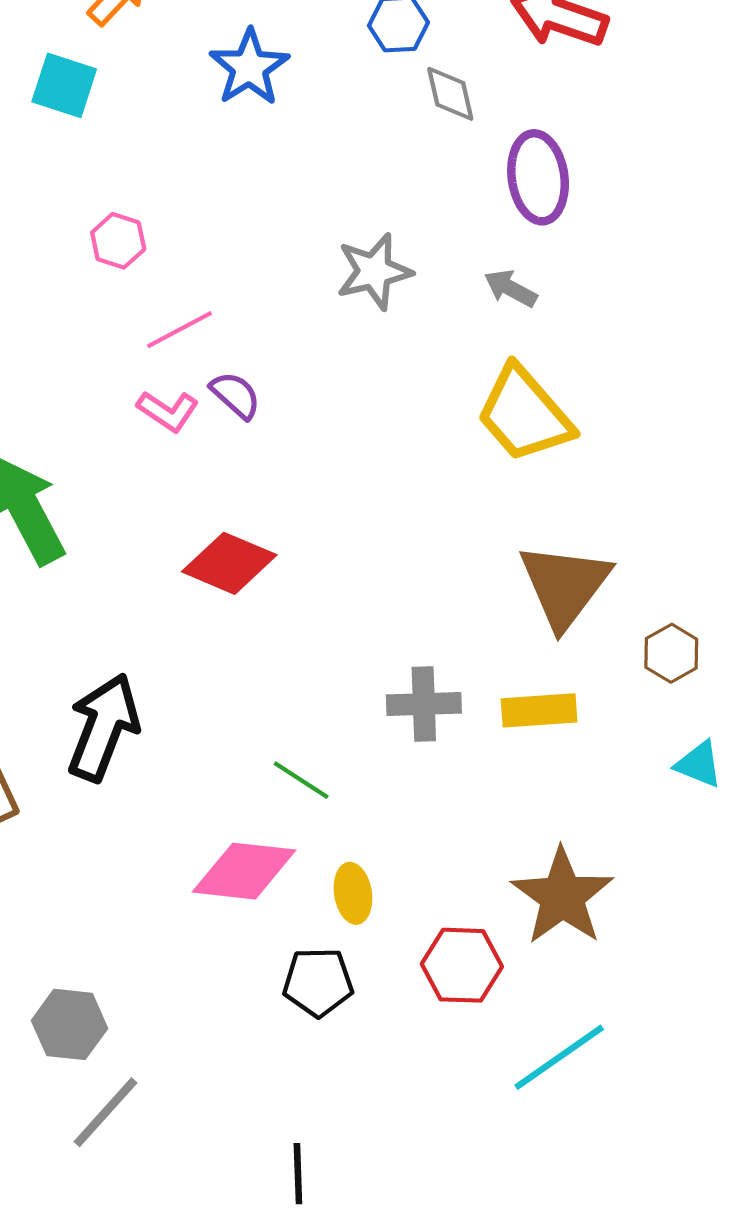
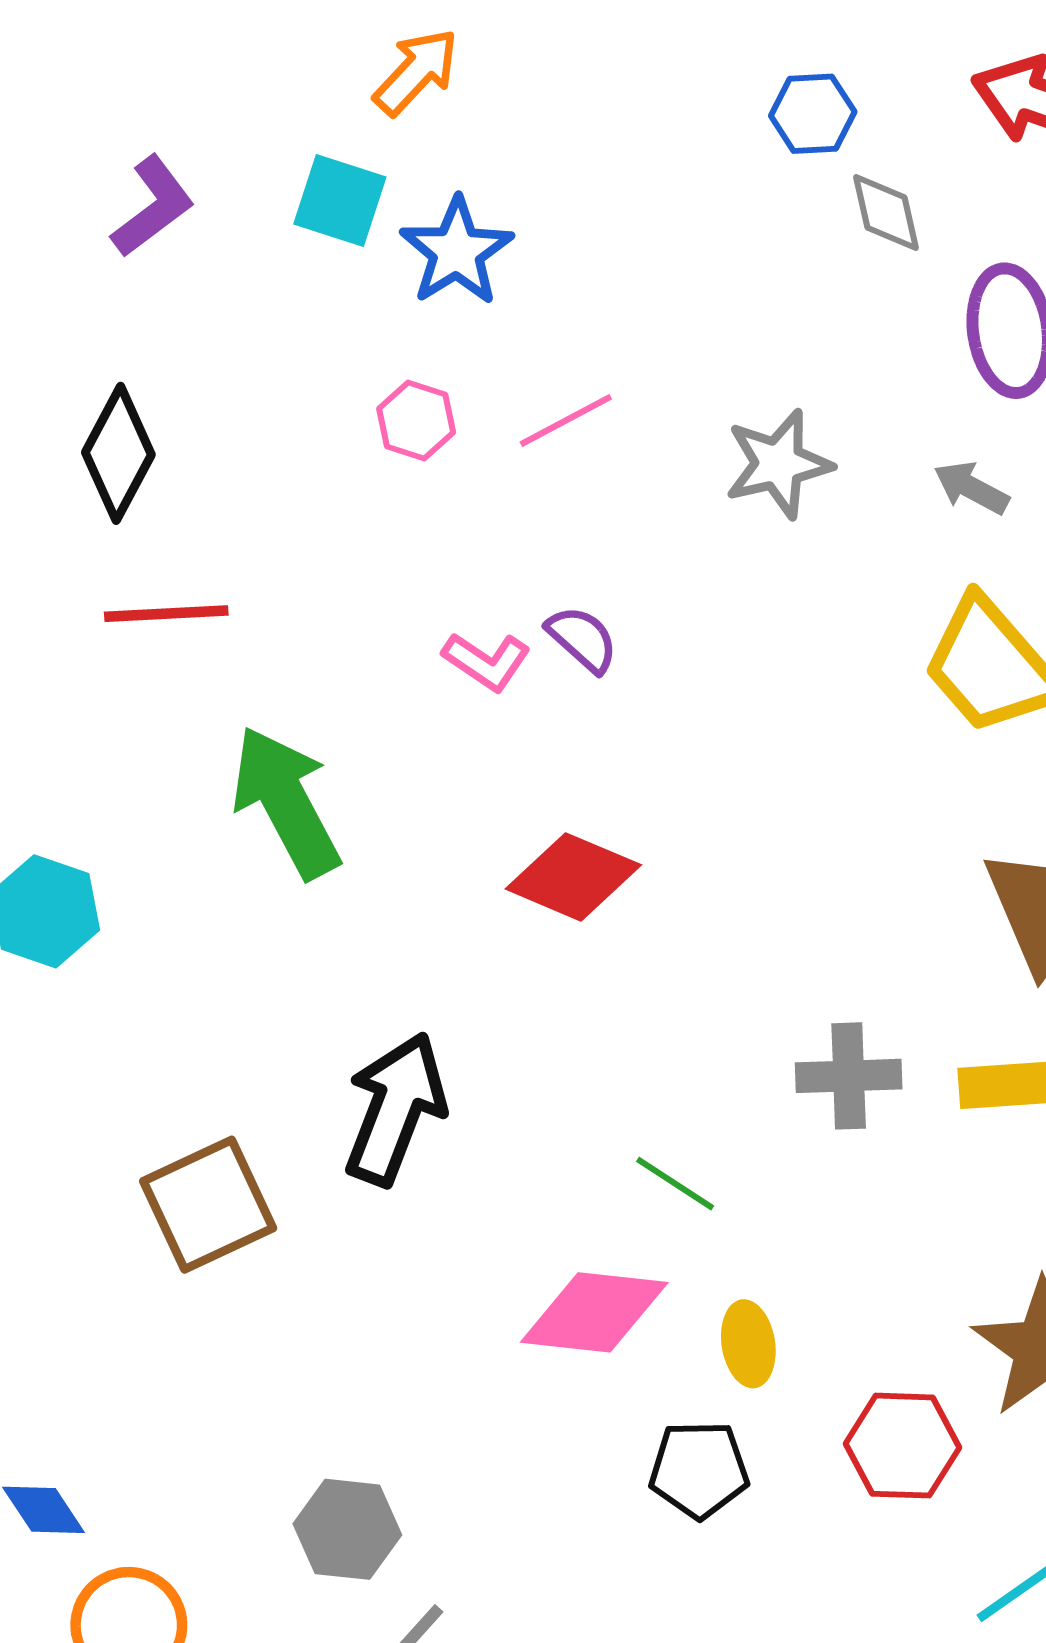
blue star: (249, 67) -> (457, 251), moved
pink line: (180, 330) -> (566, 420), moved

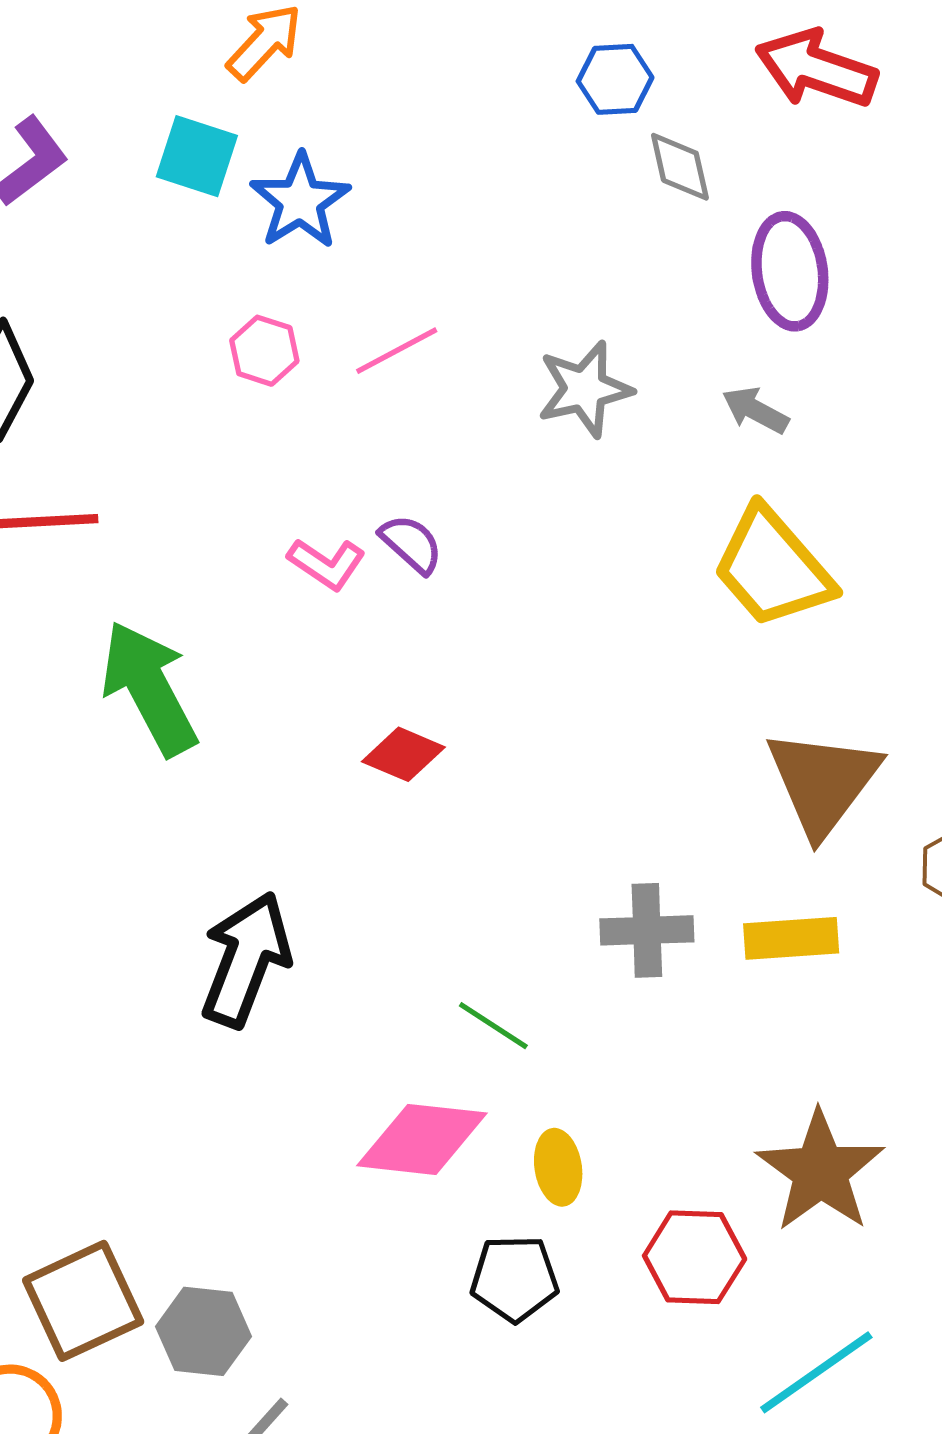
red diamond: (573, 877) -> (403, 754), size x0.7
brown square: (208, 1205) -> (83, 1301), moved

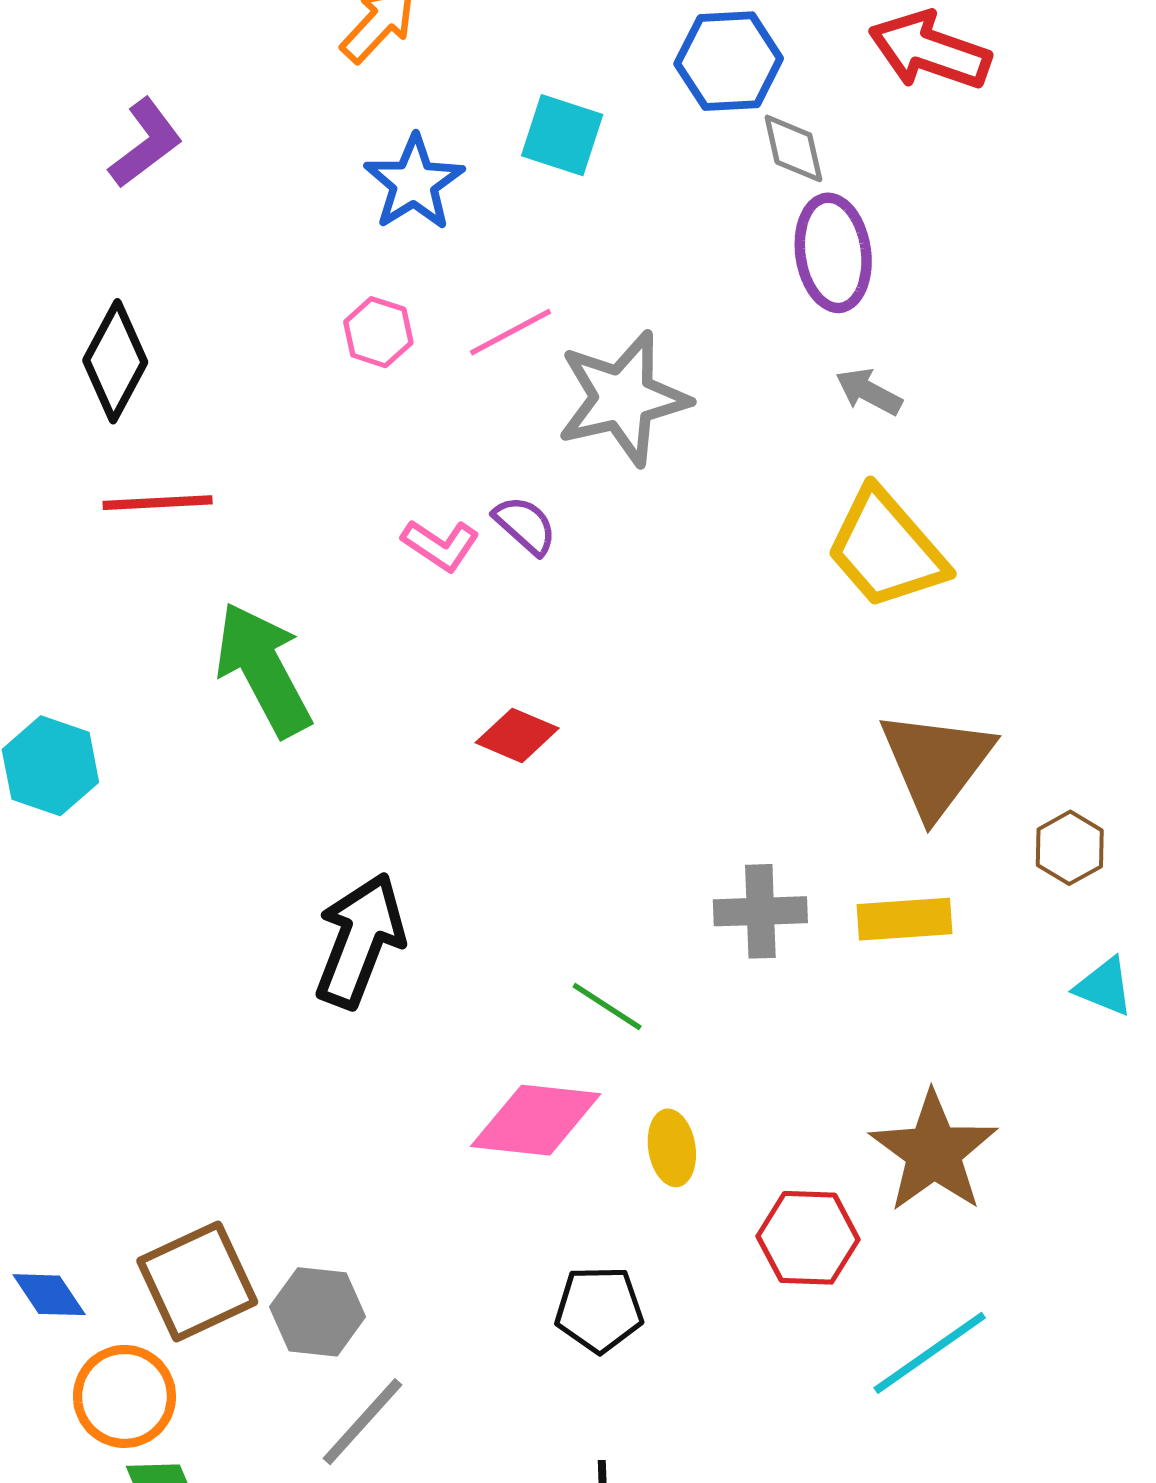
blue hexagon: (615, 79) -> (729, 61), size x1.4
cyan square: (197, 156) -> (562, 135), moved
purple ellipse: (790, 271) -> (833, 253), moved
gray star: (585, 389) -> (623, 398), moved, size x1.4
black pentagon: (515, 1278) -> (599, 1309), moved

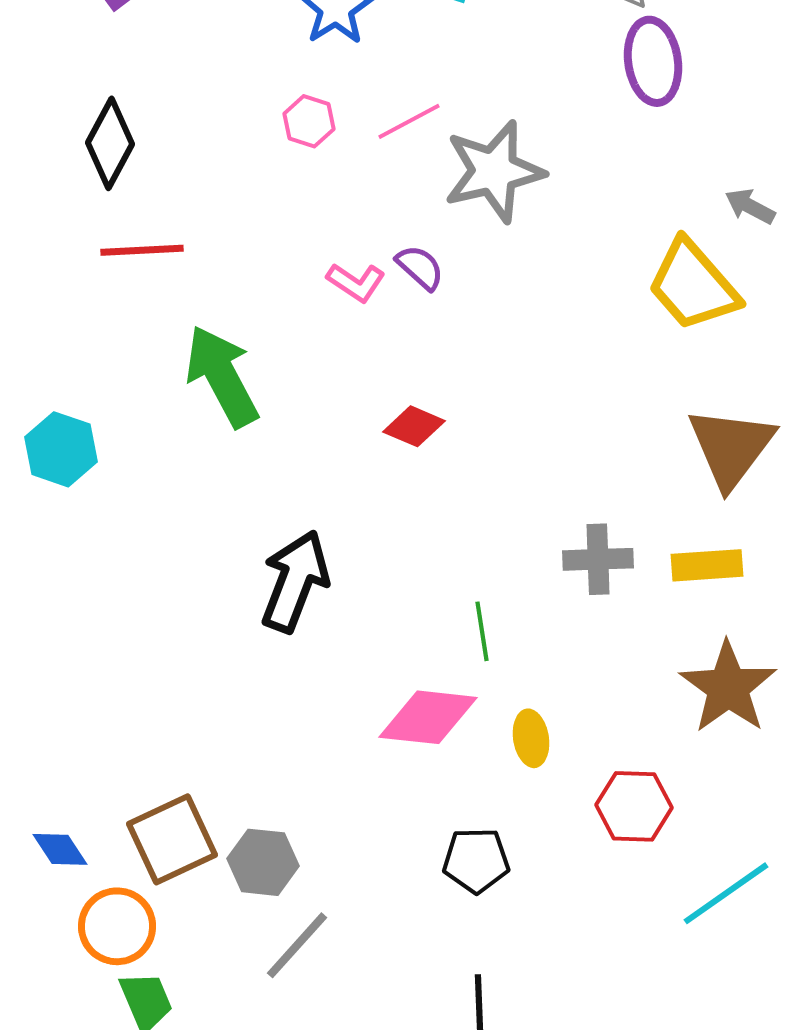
gray arrow: (869, 392) -> (750, 206), moved
green line: (607, 1006) -> (482, 631), turned 48
brown star: (934, 1152) -> (728, 687), moved

